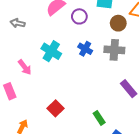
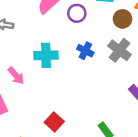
gray cross: (114, 50) -> (119, 50), turned 36
cyan cross: (51, 51) -> (46, 55), turned -30

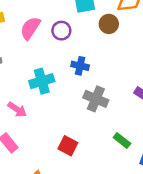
gray cross: (119, 50) -> (96, 99), moved

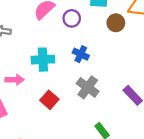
pink arrow: (17, 110) -> (15, 80), turned -48
red square: (68, 146) -> (49, 100), moved

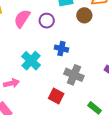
cyan cross: (43, 60) -> (31, 61), turned -30
red square: (49, 100) -> (56, 96), moved

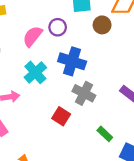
pink semicircle: (22, 19) -> (32, 36), moved
blue cross: (61, 49) -> (72, 61), size x1.6

